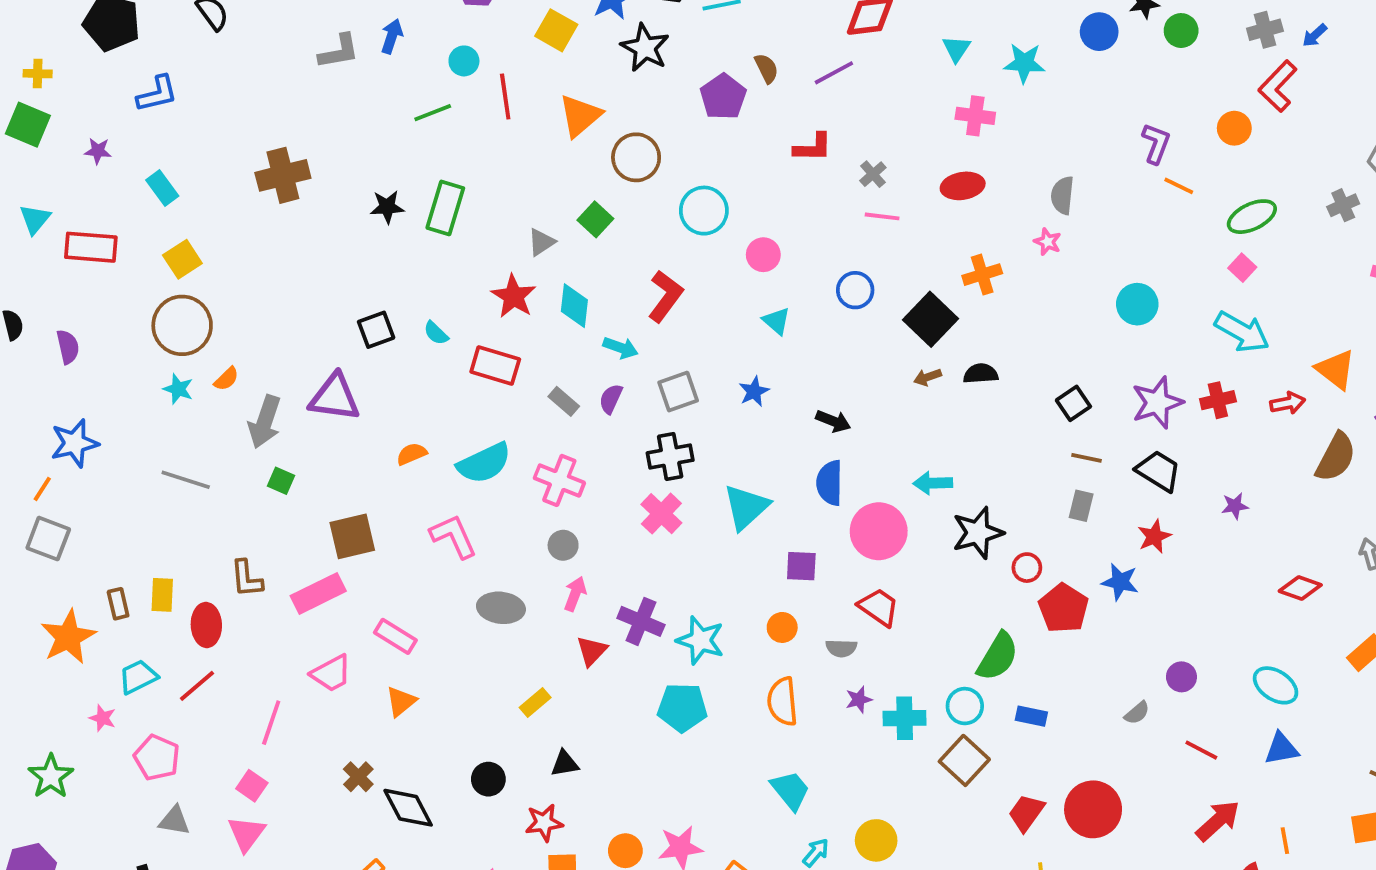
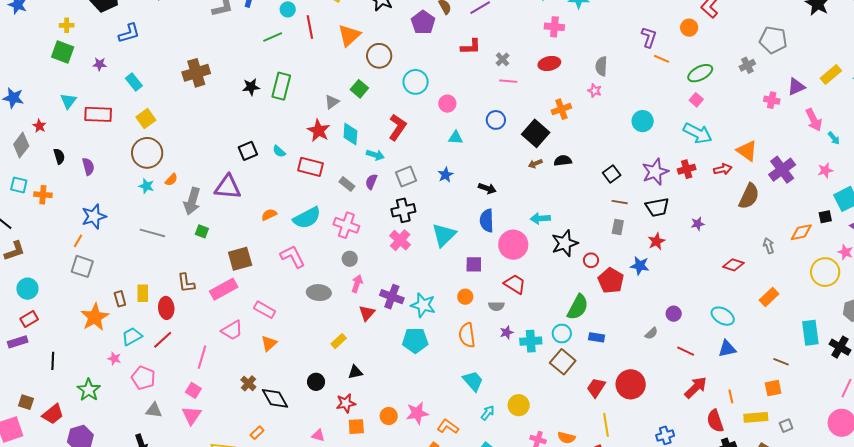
cyan triangle: (777, 321) -> (456, 138), turned -35
black trapezoid: (1158, 471) -> (657, 207), turned 140

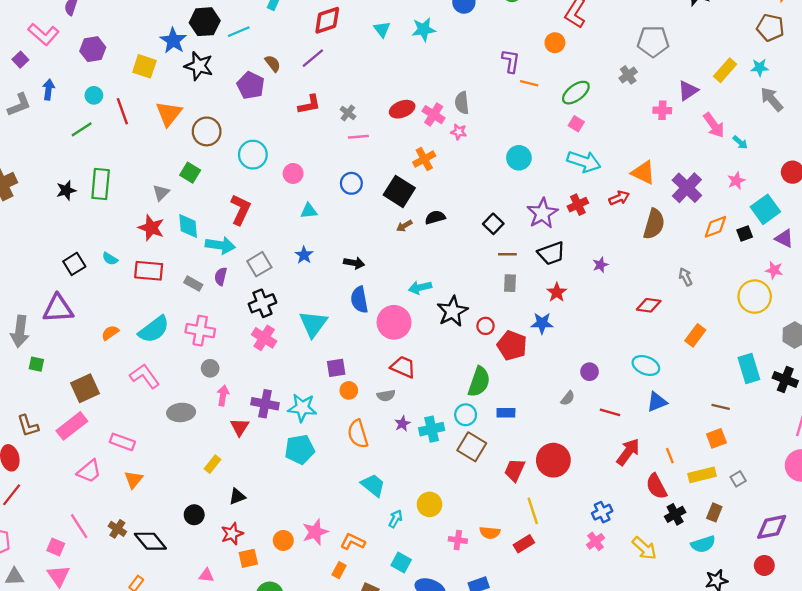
pink cross: (554, 27) -> (434, 115), moved, turned 36
cyan arrow: (375, 155) -> (220, 245), size x1.4
orange diamond: (801, 232) -> (715, 227), moved
purple square: (474, 264) -> (336, 368), moved
pink line: (202, 357) -> (79, 526), moved, turned -40

